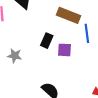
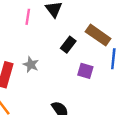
black rectangle: (47, 41) -> (68, 45), moved

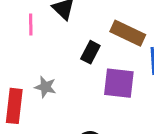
purple square: (85, 71) -> (119, 83), size x1.5

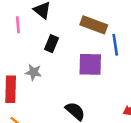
black rectangle: (90, 52) -> (52, 44), moved

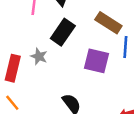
black rectangle: (52, 44) -> (63, 32), size x1.5

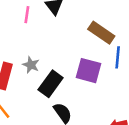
black rectangle: (63, 32) -> (51, 84), moved

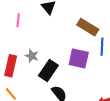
pink line: (27, 15) -> (18, 20), moved

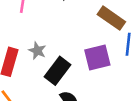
purple square: (79, 58) -> (97, 58), turned -30

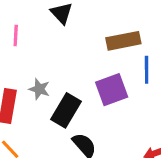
brown rectangle: (111, 18) -> (123, 41), turned -40

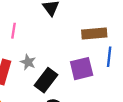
pink line: (16, 36) -> (13, 31), moved

